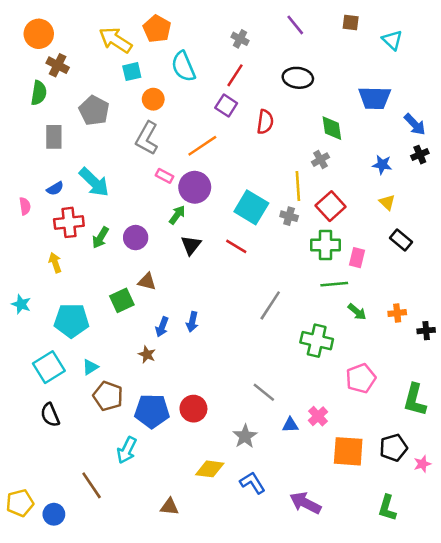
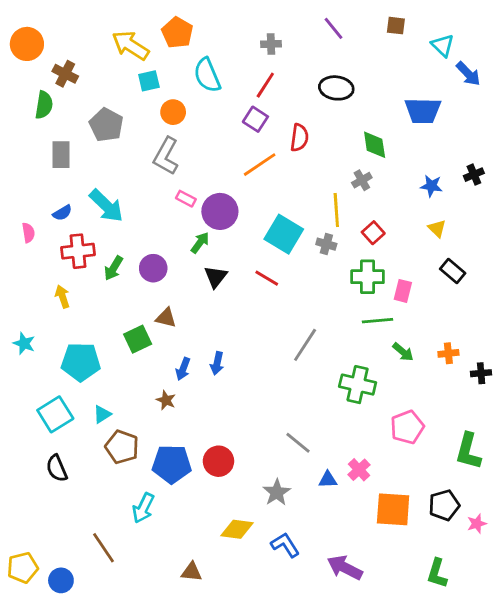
orange circle: (39, 34) -> (27, 44), moved
gray cross: (240, 39) -> (271, 44), turned -30
blue arrow: (415, 124) -> (468, 74), moved
orange line: (202, 146) -> (260, 165), moved
red square: (331, 206) -> (373, 233), size x0.7

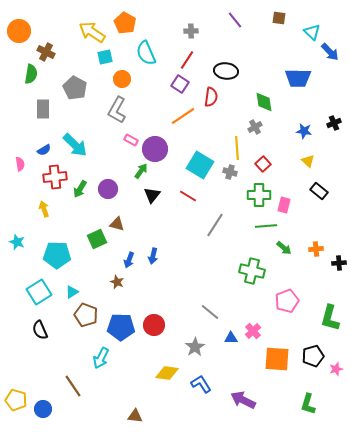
black ellipse: (336, 88) -> (226, 71), moved
gray line: (305, 345) -> (215, 225), moved
yellow pentagon: (23, 568) -> (16, 400), turned 30
brown triangle: (192, 572) -> (135, 416), moved

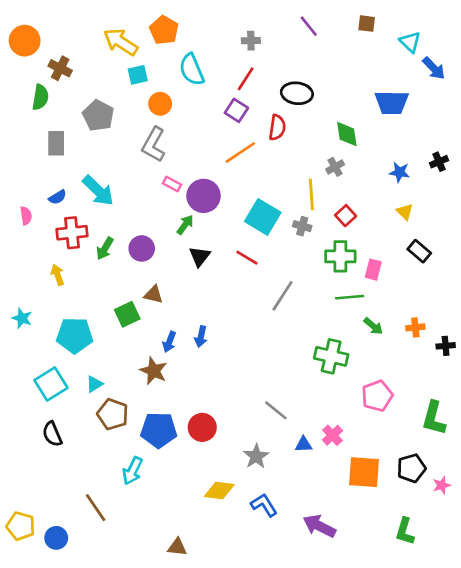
brown star: (117, 282) -> (154, 371), size x1.5

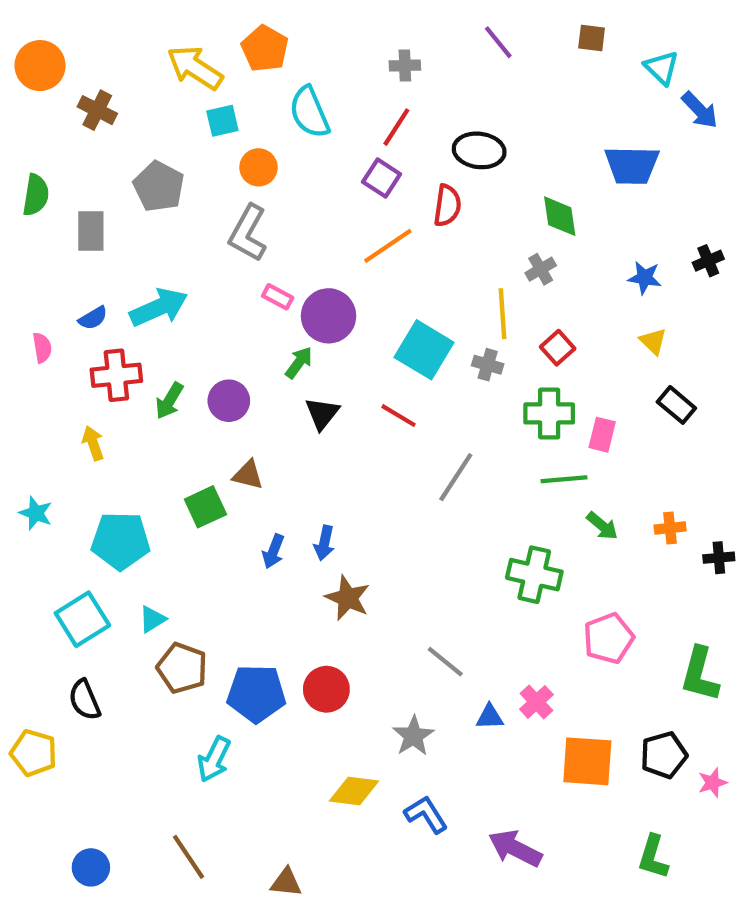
green semicircle: (40, 97) -> (36, 195), moved
cyan arrow: (98, 191) -> (159, 307), turned -68
brown star: (154, 371) -> (348, 598), moved
brown line: (96, 508) -> (188, 857), moved
yellow pentagon: (21, 526) -> (34, 753), moved

